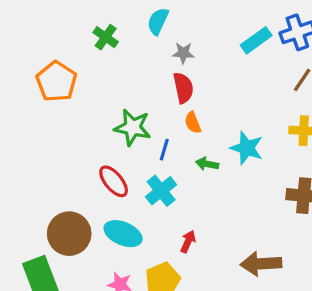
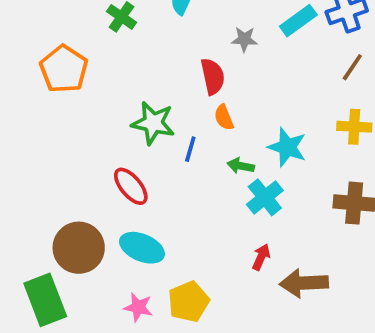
gray star: (183, 53) -> (244, 39), moved
cyan cross: (161, 191) -> (265, 197), moved
red arrow: (188, 242) -> (261, 257), moved

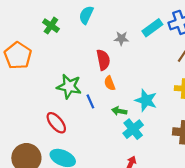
blue line: (190, 149) -> (90, 101), turned -40

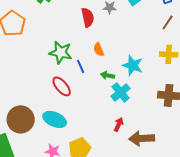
red semicircle: (103, 60) -> (88, 17), moved
red ellipse: (56, 123) -> (62, 86), moved

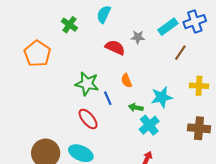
red semicircle: (88, 17) -> (115, 47), turned -54
brown line: (168, 22) -> (180, 53), moved
cyan star: (133, 65) -> (162, 97), turned -30

